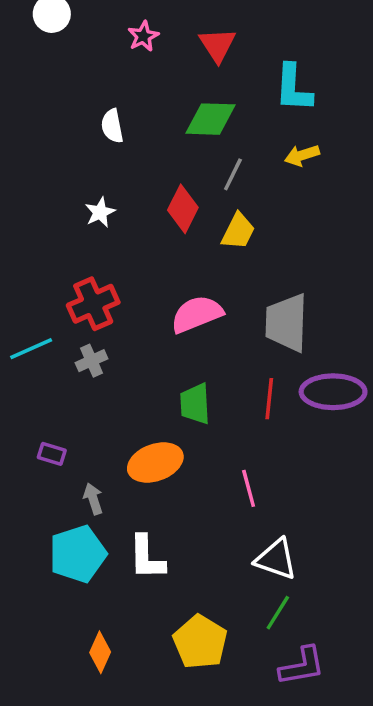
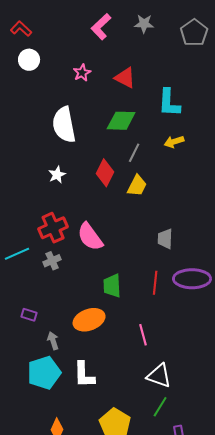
red triangle: (217, 45) -> (125, 78), turned -30
white semicircle: (112, 126) -> (64, 125), size x1.8
pink semicircle: (197, 314) -> (90, 237), moved, turned -104
gray trapezoid: (286, 323) -> (165, 239), size x0.6

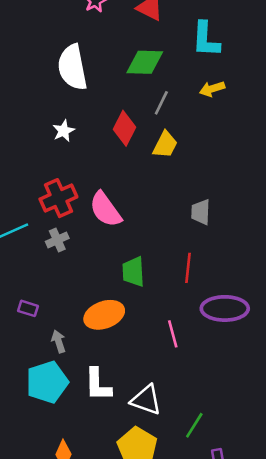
purple ellipse: (192, 279) -> (225, 308), moved
white triangle: (159, 376) -> (146, 400), moved

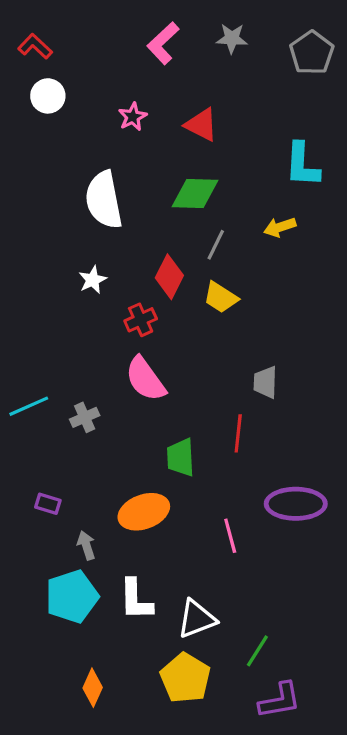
cyan L-shape: (206, 39) -> (302, 165), moved
yellow trapezoid: (165, 145) -> (221, 297), turned 96
red cross: (58, 198) -> (141, 320), moved, size x0.7
red line: (188, 268) -> (238, 433), moved
white triangle: (146, 400) -> (197, 619), turned -40

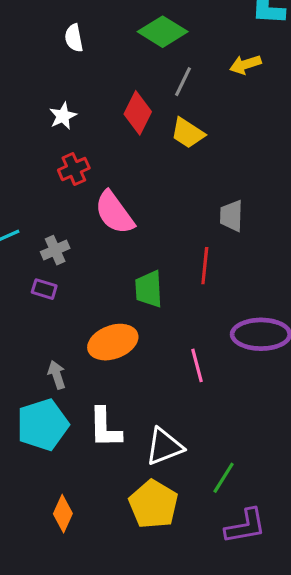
green diamond: (195, 194) -> (163, 32), turned 30
white semicircle: (104, 200) -> (74, 38), size x0.5
red cross: (141, 320) -> (74, 169), moved
purple rectangle: (48, 504) -> (44, 289), moved

